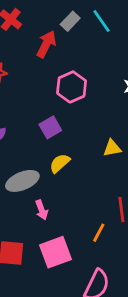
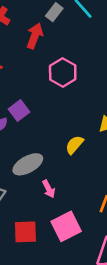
purple square: (50, 127) -> (19, 110), moved
yellow semicircle: (60, 163) -> (74, 145), moved

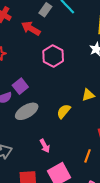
red arrow: (35, 36) -> (31, 28), turned -78
gray ellipse: (28, 164) -> (27, 111), moved

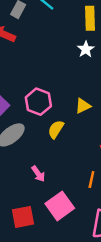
pink hexagon: (53, 56) -> (38, 102), moved

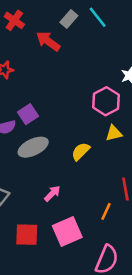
pink hexagon: (38, 102) -> (106, 101), moved
pink arrow: (38, 174) -> (52, 193), turned -112

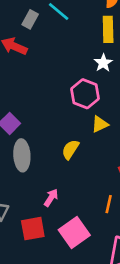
gray ellipse: (33, 147) -> (22, 155), turned -56
red square: (27, 235) -> (33, 229), moved

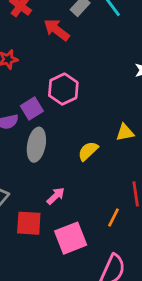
pink hexagon: (85, 94) -> (63, 89), moved

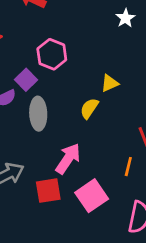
yellow triangle: (125, 133) -> (110, 83), moved
pink arrow: (56, 196) -> (68, 159), size x1.6

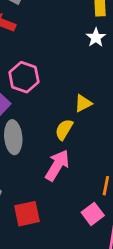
pink arrow: (68, 159) -> (57, 165), moved
pink square: (92, 196) -> (93, 214), moved, size x0.7

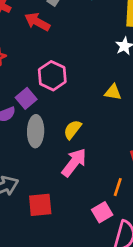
yellow triangle: (83, 103) -> (113, 92), moved, turned 30
yellow semicircle: (64, 129) -> (72, 130), moved

